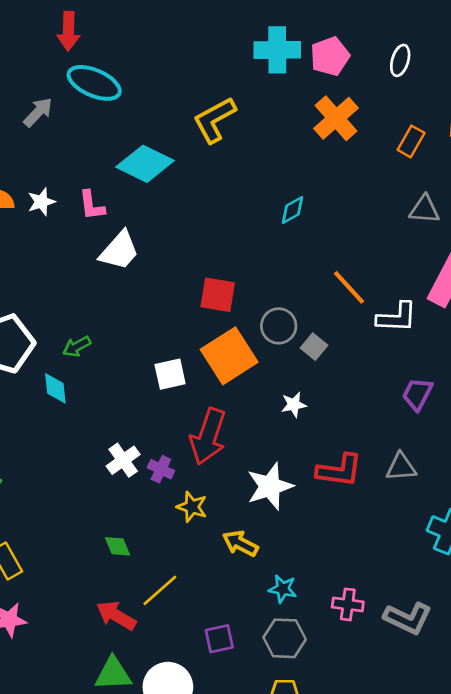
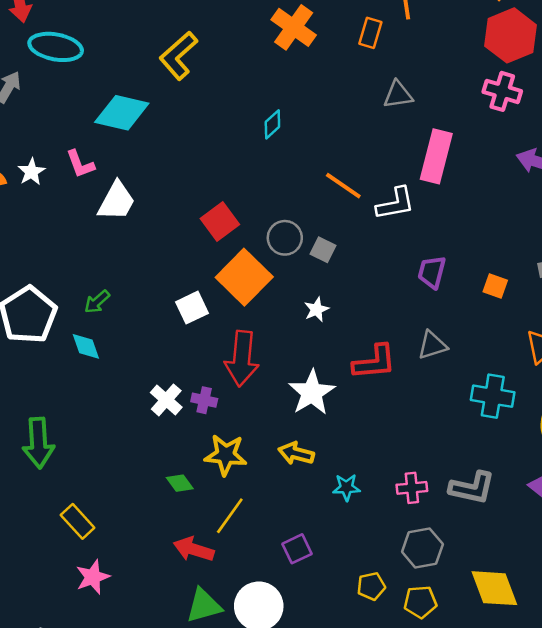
red square: (218, 295) -> (220, 221), turned -33
yellow star: (192, 507) -> (226, 455), moved, size x1.4
gray hexagon: (285, 638) -> (422, 548), moved

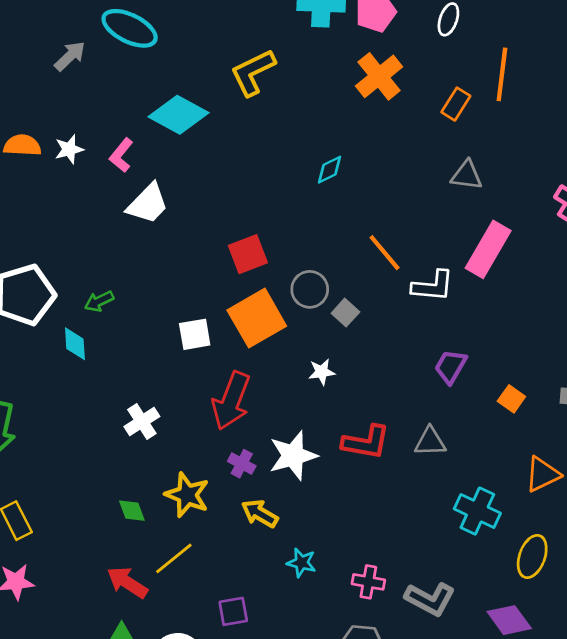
pink L-shape: (80, 164) -> (121, 155), turned 44
purple cross: (204, 400) -> (242, 464), moved

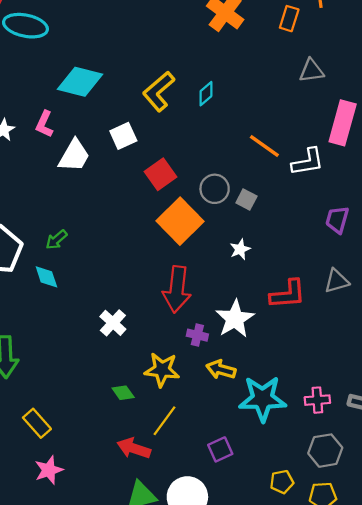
yellow L-shape: (253, 72) -> (159, 91), moved
white square: (195, 334) -> (123, 136), moved
cyan star: (301, 563) -> (263, 399), size x2.0

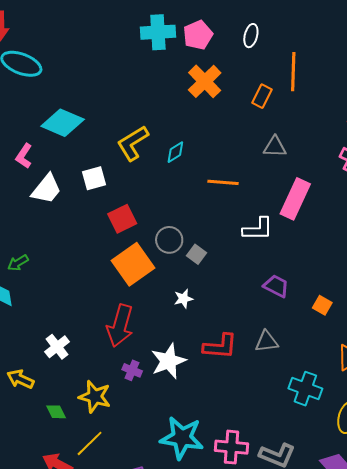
orange line: (264, 146) -> (223, 182), moved, turned -40
purple trapezoid: (337, 220) -> (276, 286), turned 92
yellow arrow: (221, 370) -> (20, 379), moved
pink cross: (317, 400) -> (232, 447), size x1.4

